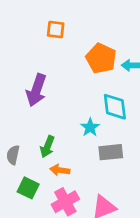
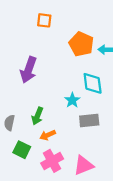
orange arrow: (60, 170) -> (48, 135), turned -32

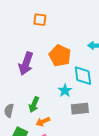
orange pentagon: (81, 44) -> (60, 56), moved

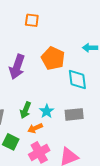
cyan star: (65, 91) -> (47, 111), moved

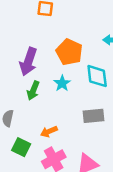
green arrow: (25, 110) -> (33, 91), moved
cyan star: (47, 111) -> (62, 83), moved

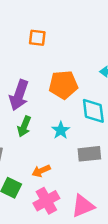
orange pentagon: (69, 52) -> (63, 85), turned -30
cyan star: (62, 83) -> (61, 130), moved

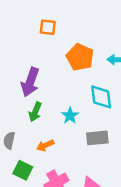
orange pentagon: (63, 85) -> (80, 57), moved, turned 30
orange arrow: (41, 171) -> (45, 145), moved

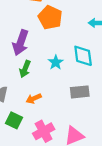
orange pentagon: (80, 57) -> (50, 17), moved
cyan star: (70, 116) -> (56, 62), moved

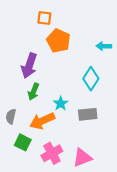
cyan diamond: (83, 56) -> (91, 79), turned 40
cyan star: (56, 62) -> (61, 103), moved
orange arrow: (34, 98) -> (42, 121), size x1.6

